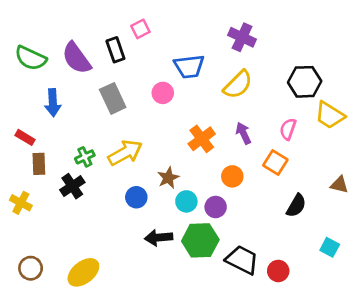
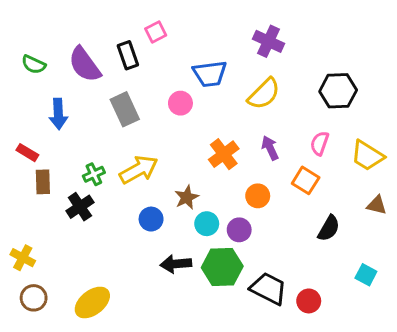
green semicircle: (31, 58) -> (34, 64), size x0.7
yellow trapezoid: (330, 115) -> (367, 156), moved
yellow cross: (21, 203) -> (23, 258), moved

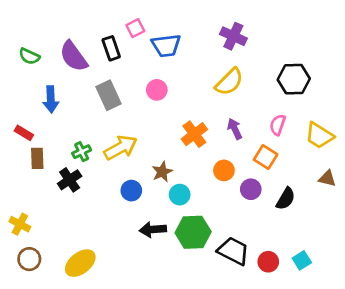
blue trapezoid: (210, 74) -> (166, 46), moved
purple circle: (239, 230) -> (251, 189), moved
cyan square: (366, 275) -> (302, 260), moved, turned 30

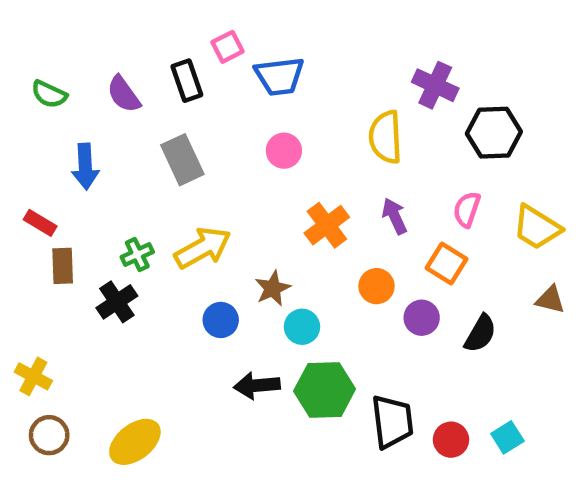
purple cross: (233, 36) -> (435, 85), moved
purple semicircle: (74, 56) -> (124, 94), size x0.7
yellow semicircle: (229, 82) -> (386, 137), turned 132
pink circle: (157, 90) -> (284, 151), moved
black trapezoid: (233, 251) -> (392, 422), turned 56

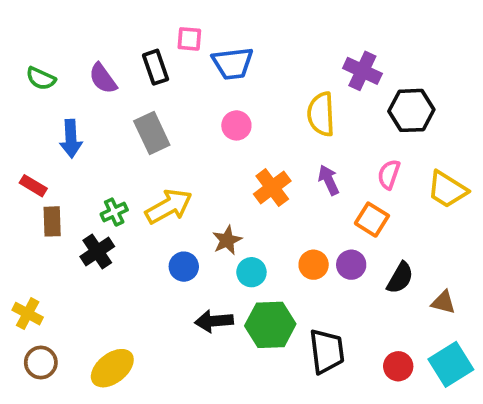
pink square: (227, 47) -> (189, 39), turned 32
orange circle: (376, 286) -> (314, 265), moved
brown triangle: (550, 300) -> (443, 302), moved
cyan square: (507, 437) -> (451, 364), moved, size x1.6
red circle: (451, 440) -> (398, 366), moved

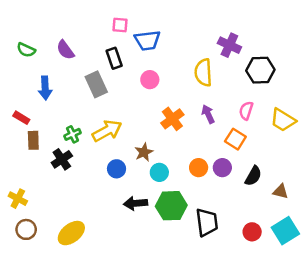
black rectangle: (156, 67) -> (114, 58), moved

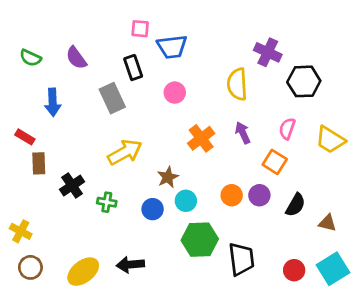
green cross: (73, 134) -> (107, 202), moved, turned 35
blue circle: (117, 169) -> (153, 209), moved
black arrow: (136, 203) -> (130, 265), moved

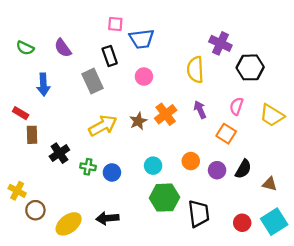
brown star: (168, 177) -> (138, 121), moved
purple circle: (259, 195) -> (217, 170), moved
blue circle: (153, 209) -> (112, 172), moved
brown circle: (30, 267) -> (35, 210), moved

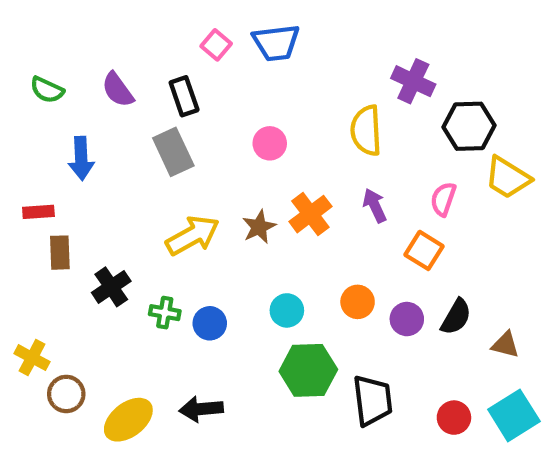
pink square: (115, 24) -> (216, 45), turned 35
blue trapezoid: (142, 39) -> (276, 43), moved
black rectangle: (110, 56) -> (184, 96), moved
red rectangle: (21, 113) -> (38, 212), turned -35
yellow trapezoid: (272, 115) -> (508, 178), moved

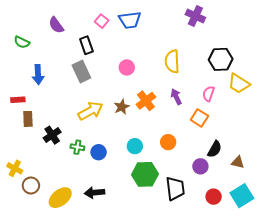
purple cross: (413, 81) -> (195, 16), moved
purple semicircle: (118, 90) -> (56, 25), moved
purple circle: (407, 319) -> (200, 166), moved

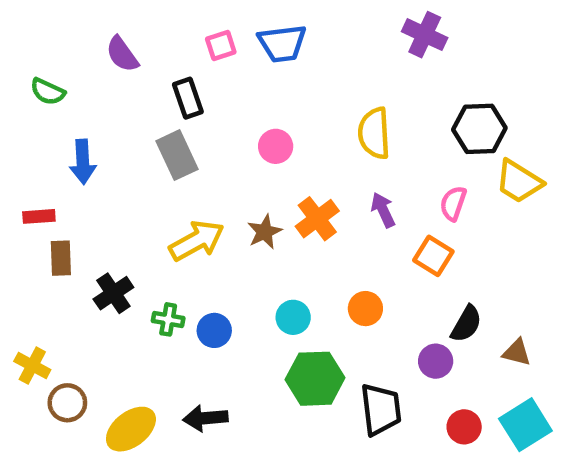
pink square: (102, 21) -> (221, 46), turned 32

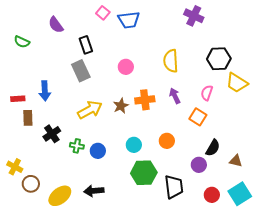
pink square: (221, 46) -> (103, 13), moved, turned -32
blue arrow: (83, 162) -> (45, 91), moved
orange cross: (317, 219) -> (145, 100), turned 30

